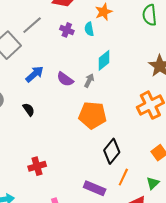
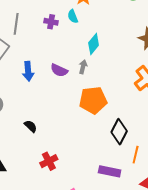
gray line: (32, 25) -> (16, 24), turned -30
blue arrow: (35, 74) -> (28, 71), turned 138
black semicircle: (29, 110) -> (31, 126), moved

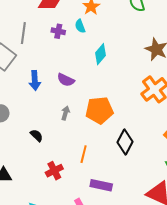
gray arrow: (83, 67) -> (65, 113), moved
orange line: (136, 155) -> (84, 154), moved
purple rectangle: (110, 171) -> (101, 185), moved

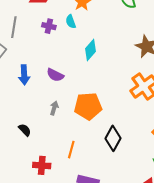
red cross: (54, 171) -> (42, 165), turned 30

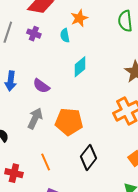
purple cross: (49, 26) -> (34, 34), moved
gray arrow: (54, 108) -> (35, 118), size x1.5
orange line: (71, 150) -> (46, 162), turned -48

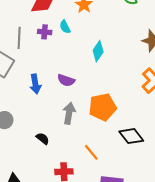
cyan semicircle: (65, 35) -> (65, 27), moved
black diamond: (89, 157) -> (131, 136), turned -60

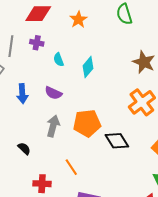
cyan semicircle: (65, 27) -> (59, 60), moved
black diamond: (131, 136) -> (117, 141), moved

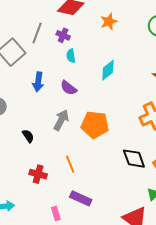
cyan semicircle: (59, 60) -> (71, 56), moved
black diamond: (117, 141) -> (134, 159), moved

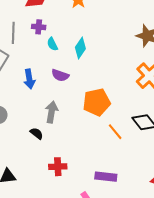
cyan diamond: (108, 70) -> (80, 48), moved
gray arrow: (61, 120) -> (52, 112), moved
orange line: (70, 164) -> (115, 132), moved

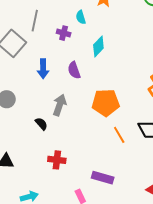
purple cross: (39, 27) -> (64, 33), moved
cyan semicircle: (52, 44) -> (81, 17), moved
purple semicircle: (60, 75) -> (74, 70), turned 42

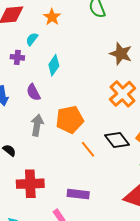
cyan semicircle: (81, 17) -> (32, 39), turned 64
gray arrow: (60, 105) -> (37, 125), moved
red cross: (57, 160) -> (30, 184), size x1.5

